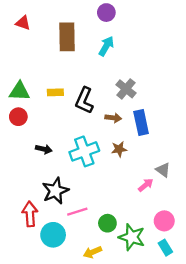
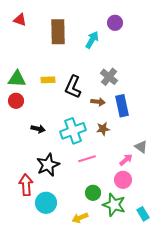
purple circle: (106, 13) -> (115, 23), moved
pink line: (77, 212) -> (87, 159), moved
pink circle: (164, 221) -> (123, 180), moved

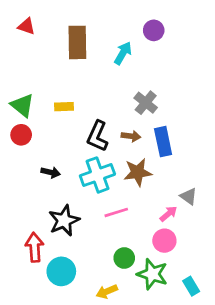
green triangle: (17, 79) -> (22, 105), turned 36
black L-shape: (73, 87) -> (97, 136), moved
brown star: (103, 129) -> (138, 172), size x1.5

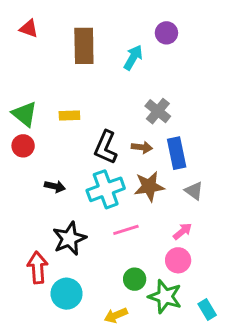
gray triangle: (189, 196) -> (194, 191), moved

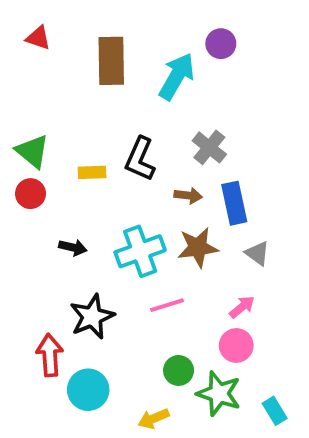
cyan arrow: (133, 58) -> (177, 76), size x1.4
yellow rectangle: (69, 115) -> (92, 172), moved
black L-shape: (106, 147) -> (140, 159), moved

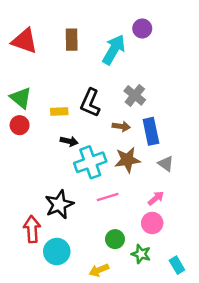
red triangle: (38, 38) -> (25, 41), moved, size x1.6
brown rectangle: (111, 61) -> (72, 40), size x0.7
black arrow: (73, 247) -> (69, 141), moved
green star: (219, 394) -> (141, 254), size x0.7

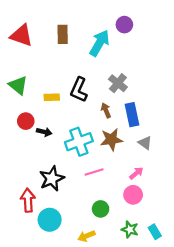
red circle: (20, 125) -> (26, 121), moved
brown arrow: (121, 126) -> (106, 110), turned -120
black arrow: (69, 141) -> (44, 132), moved
green star: (141, 254) -> (130, 230), moved

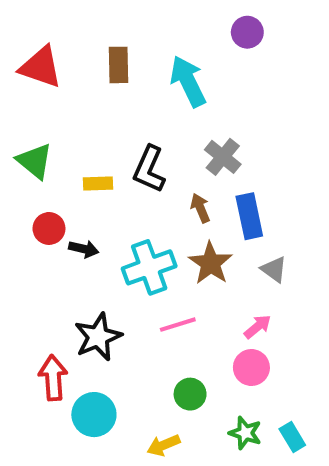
purple circle: (124, 25) -> (247, 32), moved
cyan arrow: (99, 43) -> (188, 81), turned -56
brown star: (111, 140) -> (211, 263), turned -30

